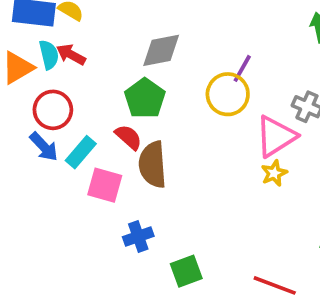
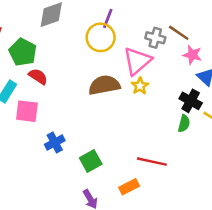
green pentagon: (145, 98) -> (23, 52), moved
brown semicircle: (153, 165) -> (104, 85), moved, turned 92

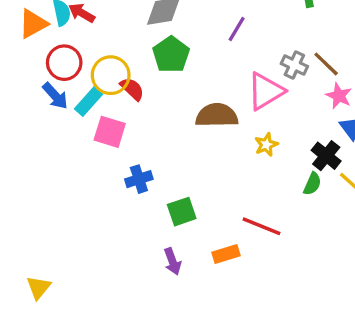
yellow circle: (101, 37) -> (111, 75), moved
green pentagon: (23, 52) -> (171, 55), moved
yellow star: (140, 86) -> (266, 145), moved

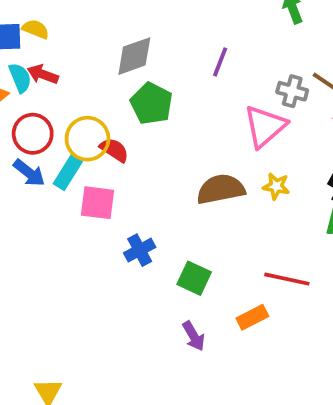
brown semicircle: (217, 115) -> (221, 189), moved
yellow star: (266, 145) -> (276, 186), turned -30
green square: (182, 212) -> (194, 278), turned -36

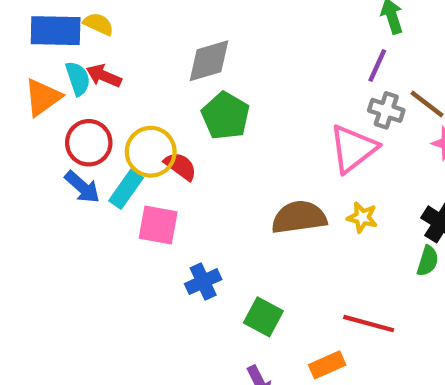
purple line: (220, 62) -> (377, 65), moved

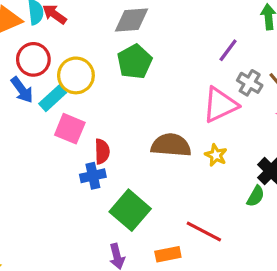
purple line: (377, 65) -> (228, 50), moved
red semicircle: (180, 166) -> (102, 151), moved, turned 40
green square: (263, 317) -> (130, 210), size x1.4

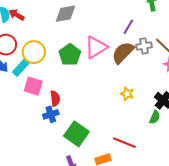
green pentagon: (135, 62) -> (70, 55), moved
gray cross: (250, 83) -> (144, 46), turned -35
pink triangle: (220, 105) -> (96, 47), moved
brown semicircle: (171, 145) -> (123, 53), moved, turned -45

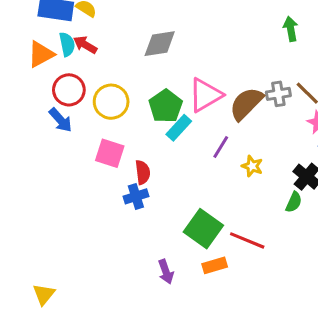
purple line: (128, 27) -> (221, 147), moved
cyan rectangle: (21, 68) -> (179, 128), moved
green square: (76, 134) -> (203, 229), moved

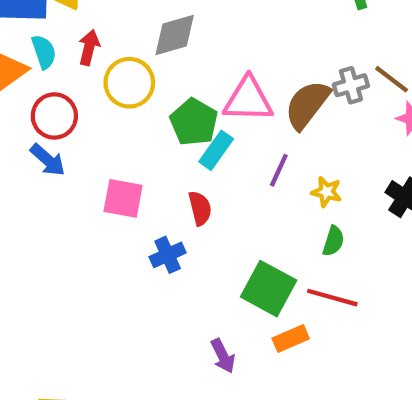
red arrow: (85, 45) -> (89, 48), moved, turned 80
pink triangle: (205, 95) -> (248, 99), turned 39
yellow circle: (111, 102) -> (129, 83), moved
red semicircle: (143, 172) -> (200, 208), moved
green semicircle: (294, 202) -> (333, 241), moved

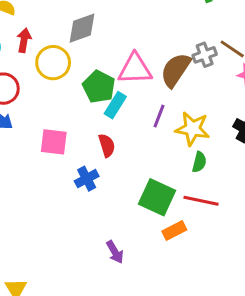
yellow star: (326, 192) -> (192, 129), size x1.6
purple arrow: (223, 356) -> (115, 252), moved

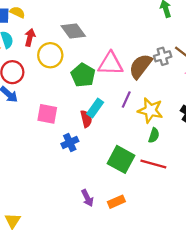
gray diamond: (82, 28) -> (73, 31), turned 70
cyan rectangle: (115, 105) -> (95, 108), moved
orange rectangle: (174, 230) -> (116, 202), moved

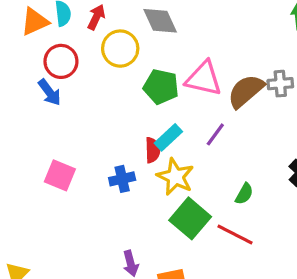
green pentagon: (83, 75) -> (161, 87), turned -30
yellow star: (150, 110) -> (175, 177), moved
pink square: (47, 114) -> (60, 175), moved

